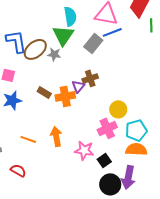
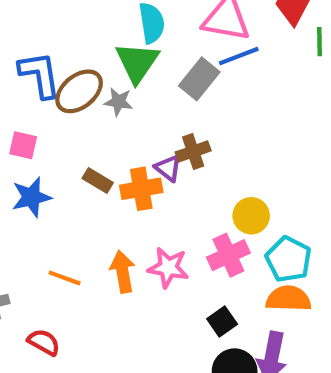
purple triangle: (78, 86) -> (168, 168), turned -32
cyan pentagon: (136, 130) -> (288, 259), turned -30
pink star: (84, 150) -> (168, 268), moved

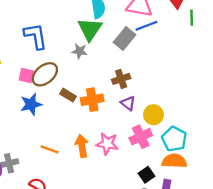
brown ellipse: (79, 91) -> (45, 74), moved
purple triangle: (168, 168) -> (128, 103), moved
black square: (222, 321) -> (147, 175), moved

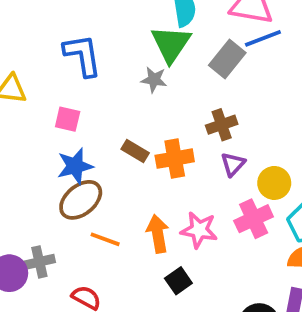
brown ellipse: (45, 74) -> (81, 200), moved
purple triangle: (128, 103) -> (233, 164), turned 35
black square: (147, 175) -> (178, 281), moved

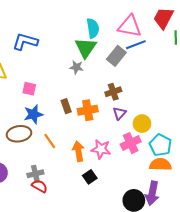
blue L-shape: (83, 55) -> (25, 42), moved, turned -65
brown rectangle: (135, 151) -> (66, 106), turned 40
brown ellipse: (81, 200) -> (19, 134), moved, turned 30
orange line: (105, 239) -> (50, 141), moved, turned 35
gray cross: (39, 262) -> (35, 174), moved

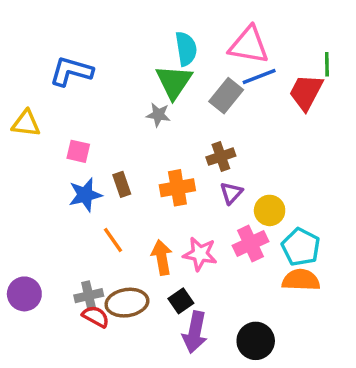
red trapezoid: (163, 18) -> (306, 92), moved
brown rectangle: (66, 106) -> (122, 184), moved
brown ellipse: (19, 134) -> (127, 303), moved
purple arrow: (152, 193) -> (195, 332), moved

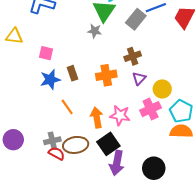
black square: (181, 301) -> (108, 144), size x1.5

